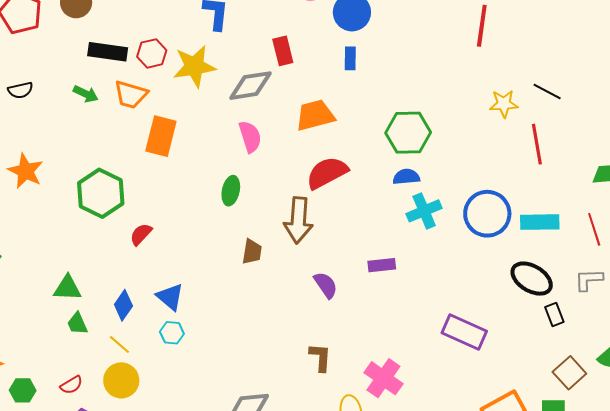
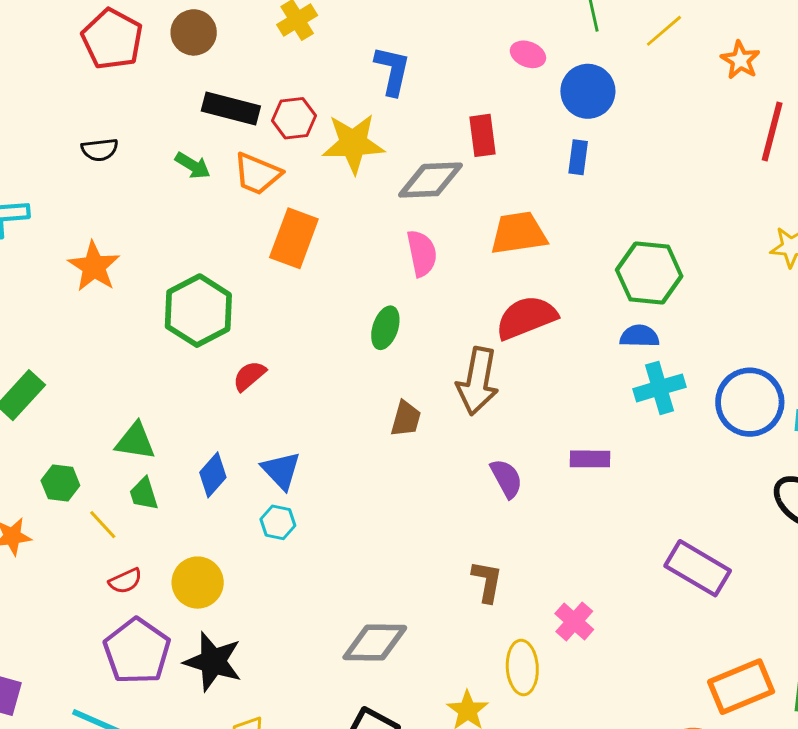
yellow line: (119, 344) -> (103, 525), moved
pink cross: (383, 378) -> (574, 621), size x0.7
green hexagon: (23, 390) -> (60, 483), moved

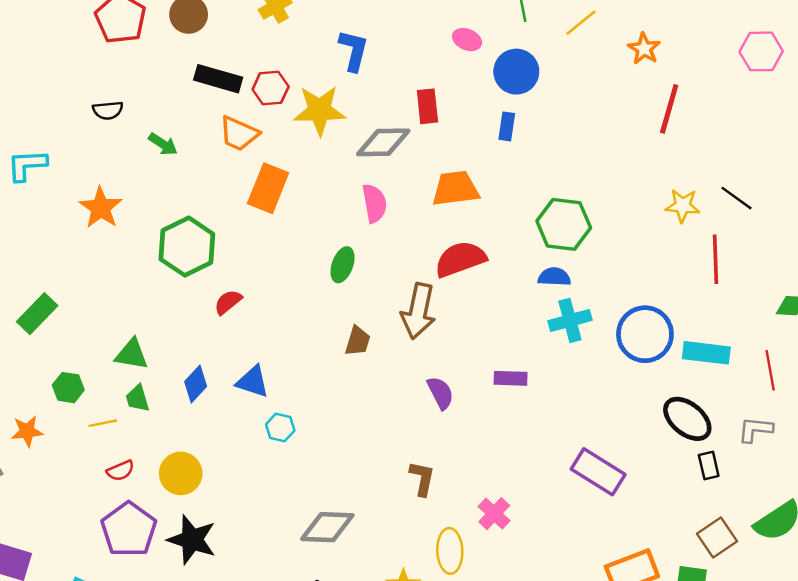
green arrow: (193, 166) -> (163, 144), moved
blue triangle: (281, 470) -> (253, 382), turned -30
cyan hexagon: (278, 522) -> (280, 428), moved
yellow line: (103, 525) -> (103, 423), turned -60

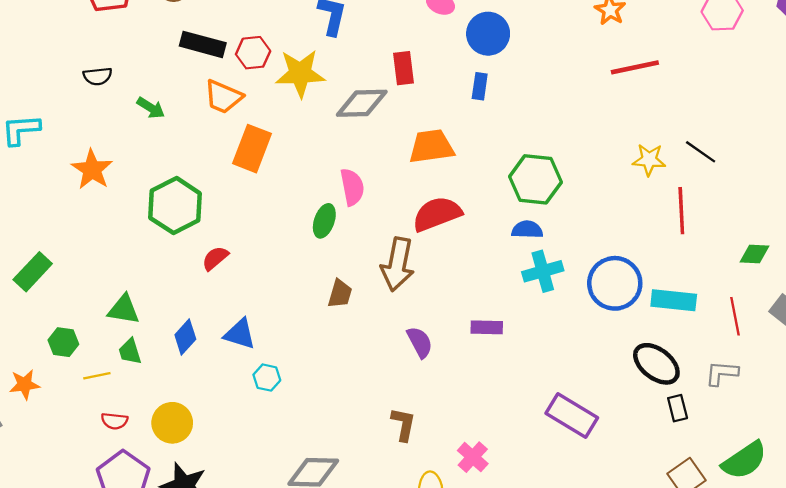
red line: (669, 109) -> (635, 67), turned 63
pink semicircle: (374, 203) -> (352, 187), moved
red semicircle: (120, 471) -> (114, 421), turned 30

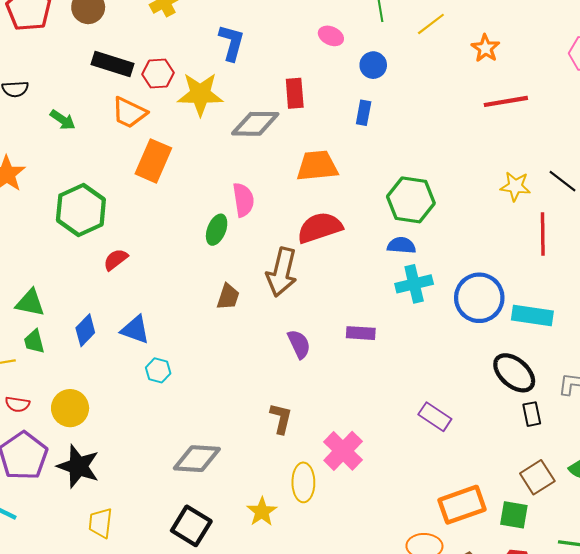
blue circle: (488, 34) -> (373, 65), size x0.7
purple rectangle: (572, 416) -> (435, 417), size x0.7
pink cross: (473, 457) -> (343, 451), size x1.4

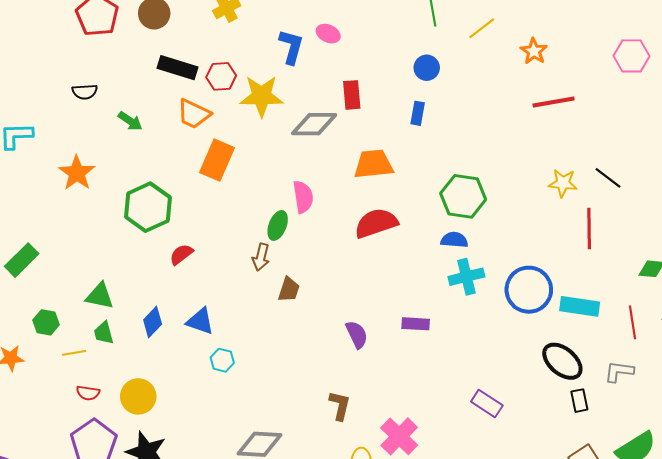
pink ellipse: (331, 36) -> (328, 34), moved
brown arrow: (282, 272) -> (261, 257), moved, size x0.6

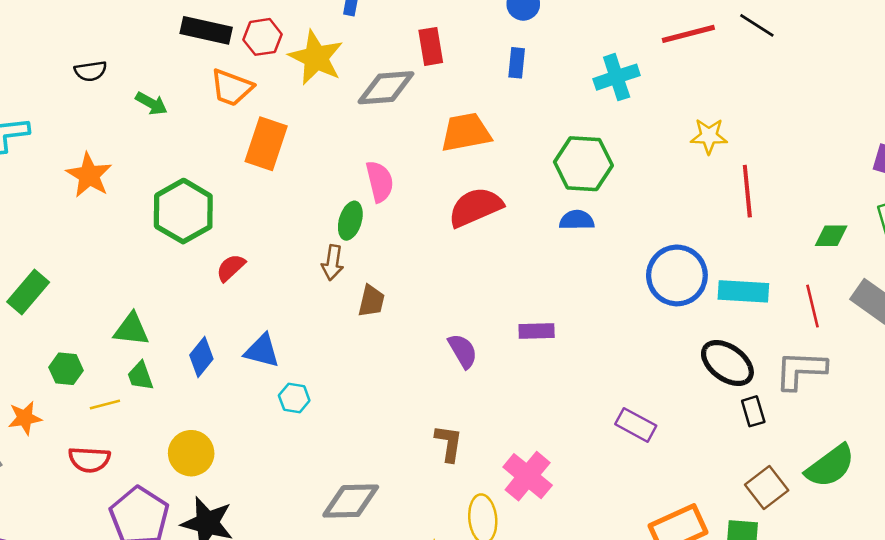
yellow star: (262, 96) -> (316, 58), turned 30
black line: (608, 178) -> (757, 25), moved
cyan cross: (466, 277) -> (617, 77), moved
gray L-shape: (619, 372) -> (801, 370), size x1.4
red semicircle: (88, 393) -> (89, 460), moved, size x1.4

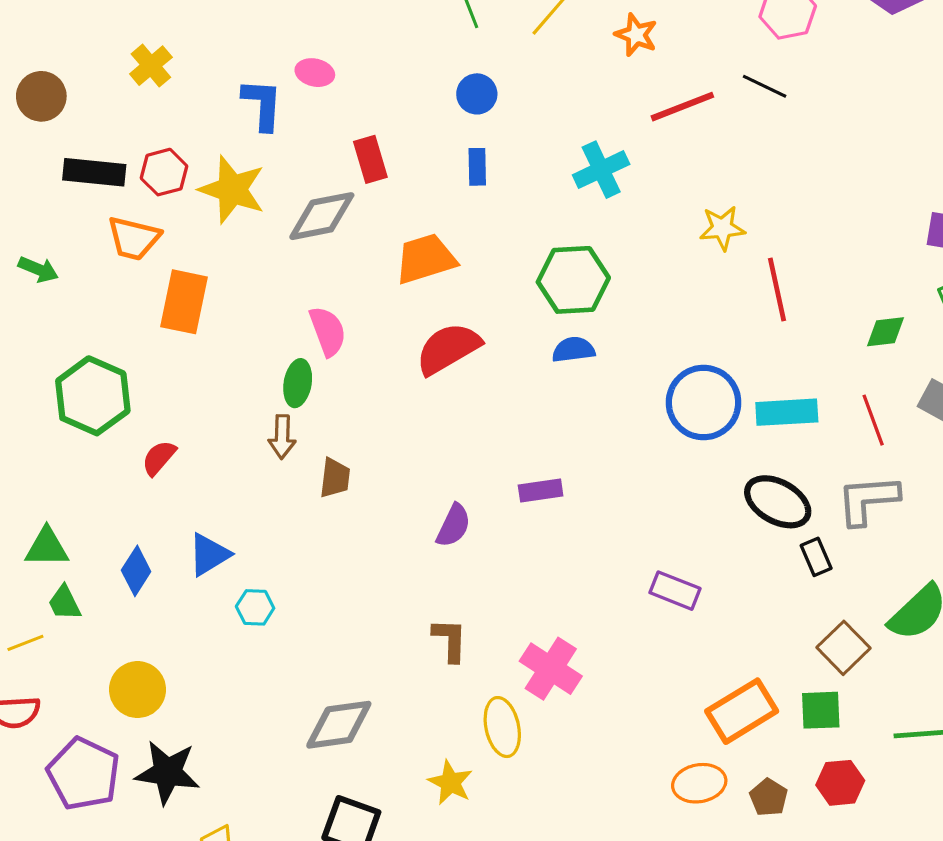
blue triangle: (262, 351) -> (209, 555), turned -39
purple semicircle: (463, 351) -> (453, 526), turned 63

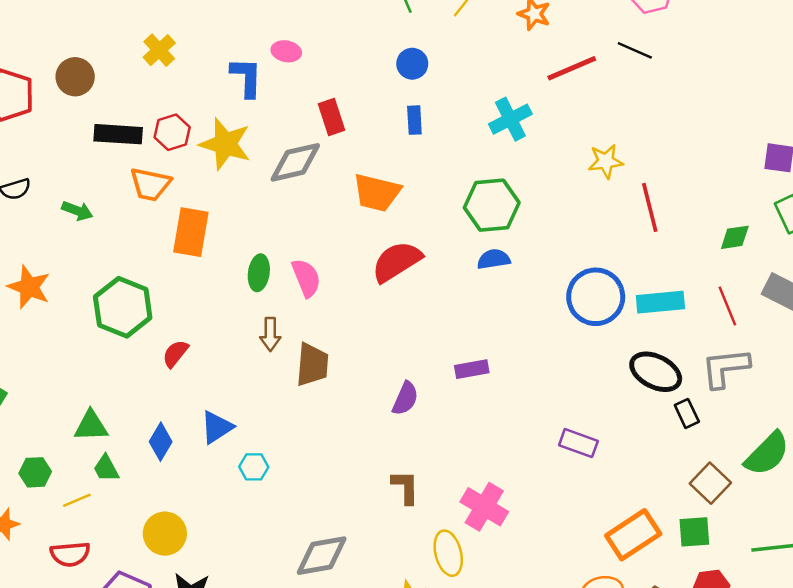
orange trapezoid: (426, 259) -> (377, 193), turned -147
pink semicircle: (328, 331) -> (306, 278), moved
green ellipse: (298, 383) -> (259, 273), moved
brown trapezoid: (335, 478) -> (312, 365), size x1.4

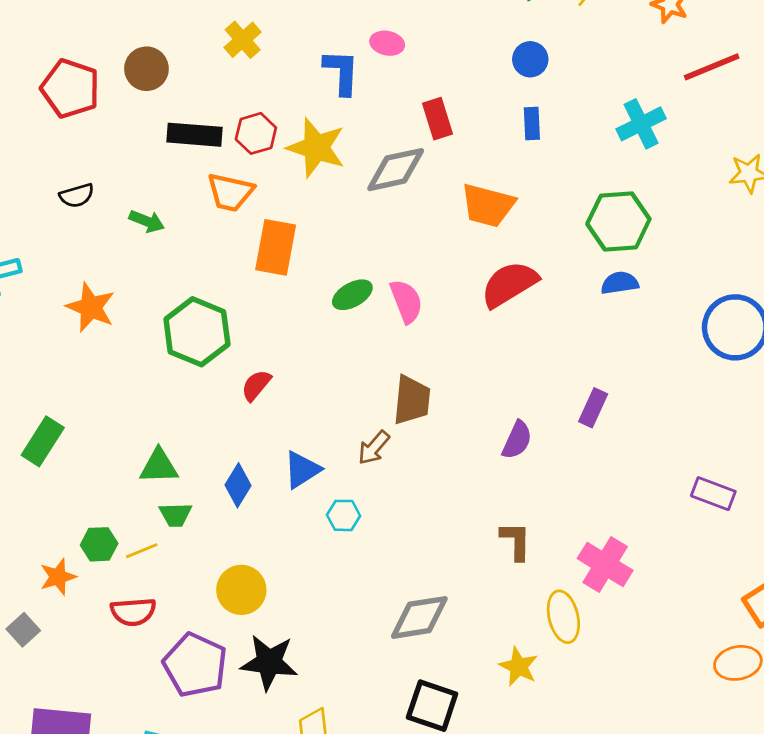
green ellipse: (259, 273) -> (352, 295), turned 52
brown arrow: (270, 334) -> (374, 448), moved, turned 40
purple rectangle: (472, 369) -> (593, 408), turned -56
green trapezoid: (106, 468) -> (176, 515), turned -64
green hexagon: (35, 472) -> (99, 544), moved

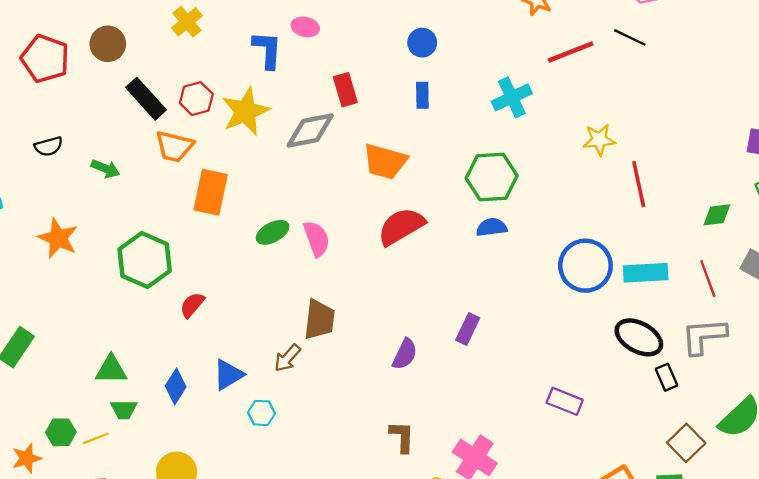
black rectangle: (194, 135) -> (146, 99), turned 42
yellow star: (316, 148) -> (245, 111), turned 30

